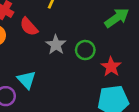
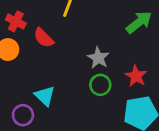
gray star: (56, 45) -> (98, 58), moved
green circle: (85, 50) -> (100, 85), moved

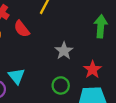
green arrow: (139, 22) -> (101, 26), turned -55
green circle: (100, 85) -> (61, 85), moved

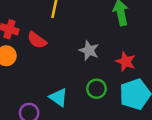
cyan triangle: (16, 76) -> (58, 97), moved

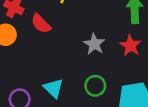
red star: (126, 62) -> (130, 46), moved

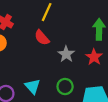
red semicircle: (41, 24) -> (42, 38), moved

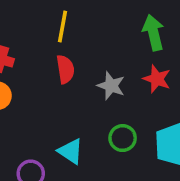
red semicircle: (42, 38) -> (65, 69), turned -133

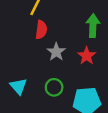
red semicircle: (65, 69) -> (41, 30), moved

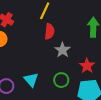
red star: (87, 56) -> (87, 66), moved

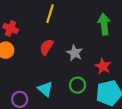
red semicircle: (49, 31) -> (46, 47), moved, turned -147

